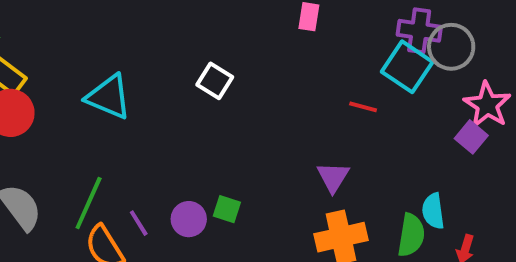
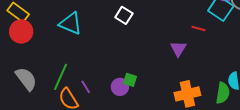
purple triangle: (333, 177) -> (178, 49), moved
purple circle: (189, 219) -> (120, 87), moved

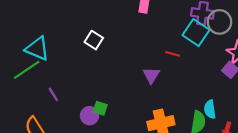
green line: (60, 77) -> (27, 70), moved, turned 32
purple line: (86, 87) -> (53, 94), moved

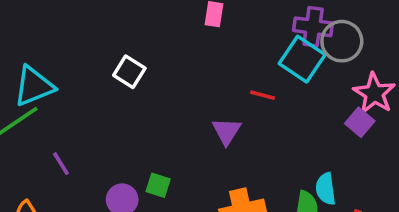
cyan triangle: (37, 49) -> (34, 86), turned -45
green square: (100, 108) -> (158, 185), moved

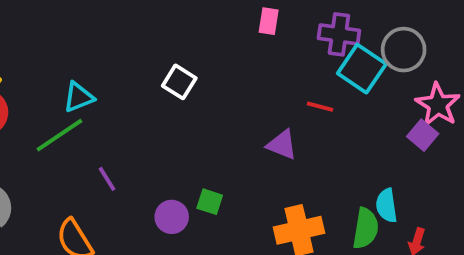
purple cross: (313, 27) -> (339, 34), moved
cyan triangle: (34, 86) -> (78, 97), size x0.7
purple triangle: (227, 131) -> (282, 145), turned -40

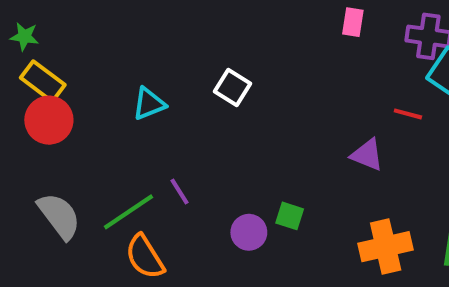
white square: (179, 82) -> (233, 87), moved
green line: (59, 135) -> (129, 212), moved

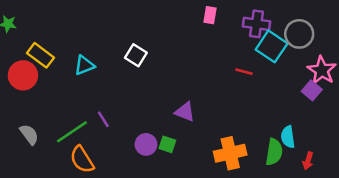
yellow rectangle: (43, 81) -> (41, 55), moved
purple triangle: (367, 155) -> (185, 112), moved
gray semicircle: (59, 216) -> (29, 134), size x0.7
green square: (290, 216) -> (167, 144), moved

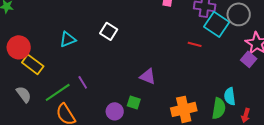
yellow rectangle: (41, 55) -> (33, 64), moved
purple circle: (146, 144) -> (115, 111), moved

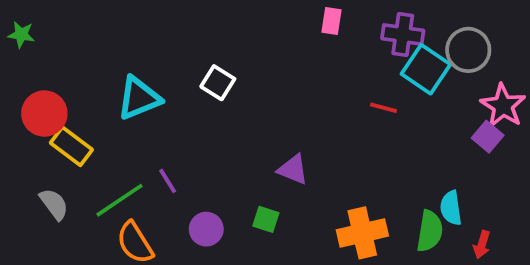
cyan triangle: (68, 39) -> (139, 98), size x1.4
purple circle: (115, 111) -> (206, 229), moved

